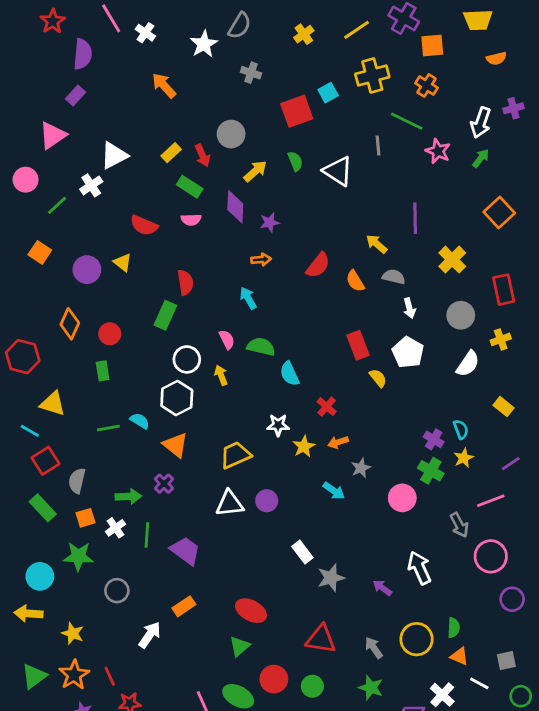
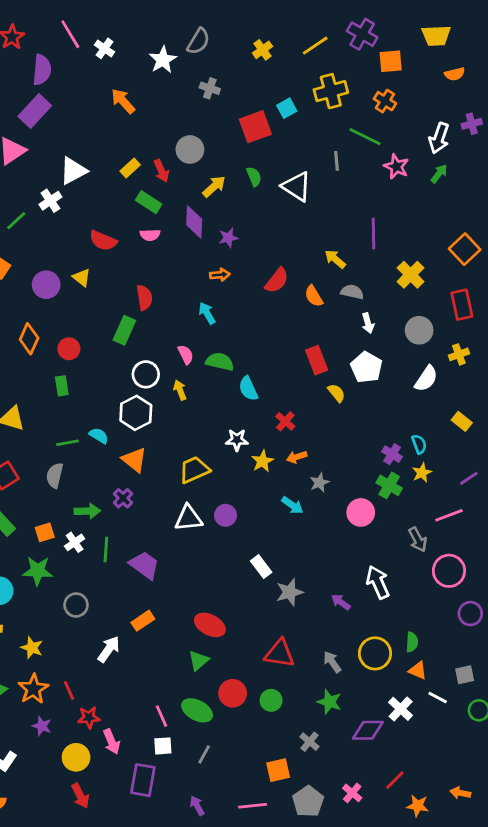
purple rectangle: (75, 95) -> (35, 111), size x1.6
orange square: (499, 212) -> (465, 249), moved
gray semicircle: (77, 481) -> (55, 475), moved

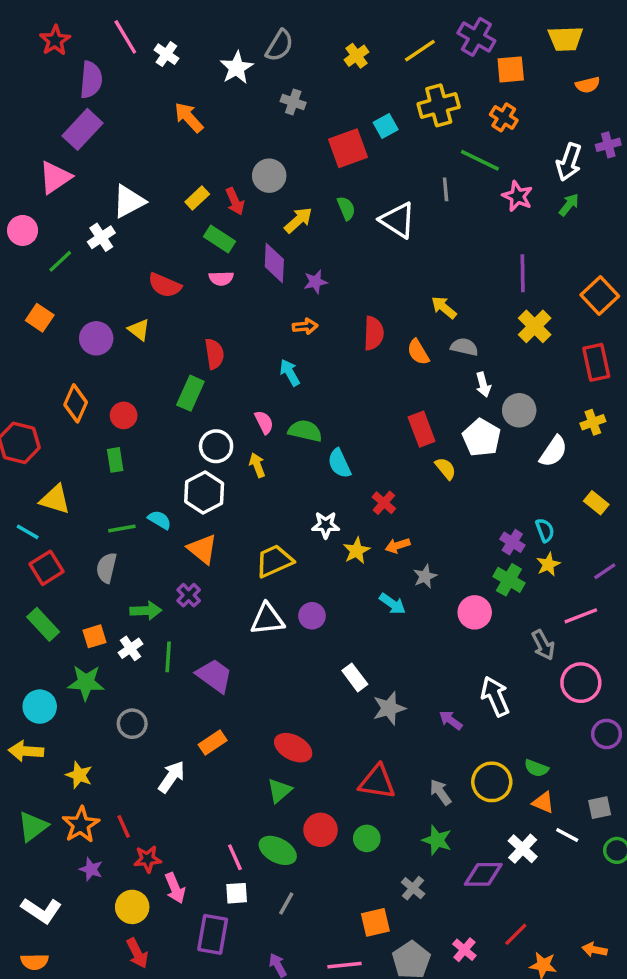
purple line: (374, 233) -> (523, 273), moved
red semicircle: (277, 280) -> (374, 333), turned -36
gray circle: (419, 330) -> (519, 410), moved
green semicircle: (412, 642) -> (536, 768), turned 108

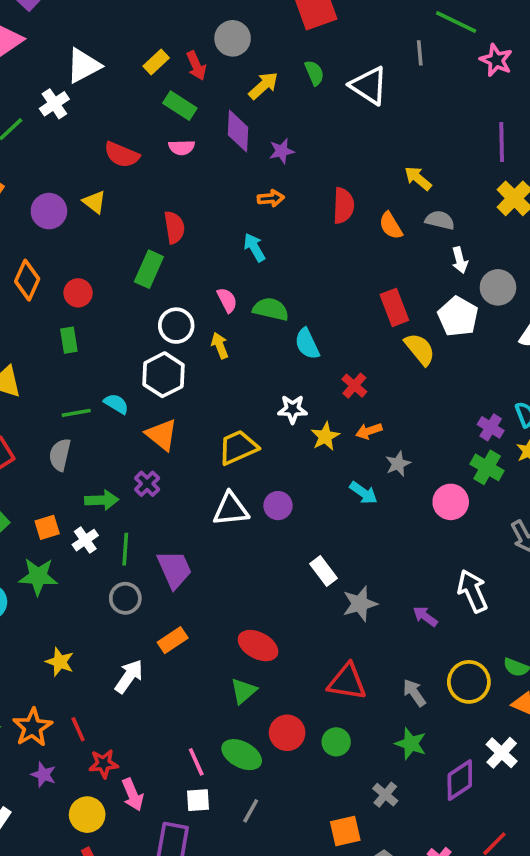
yellow semicircle: (446, 469) -> (420, 349), size x1.4
purple trapezoid: (214, 676) -> (174, 569), turned 30
gray circle: (132, 724) -> (125, 598), moved
yellow star: (79, 775) -> (60, 662), moved
purple diamond: (483, 874) -> (460, 780), turned -33

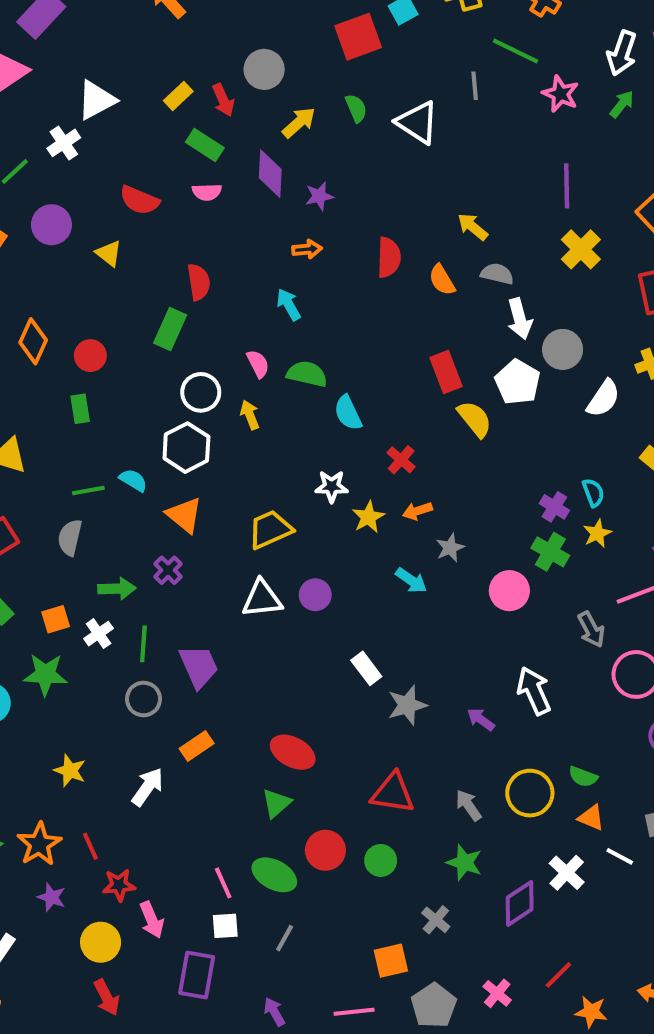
purple circle: (49, 211) -> (52, 225), moved
white arrow: (460, 260) -> (520, 319), size x1.4

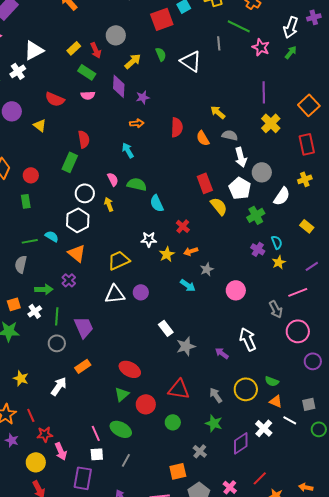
green cross: (550, 552) -> (256, 215), moved, turned 30
red circle: (325, 850) -> (146, 404), moved

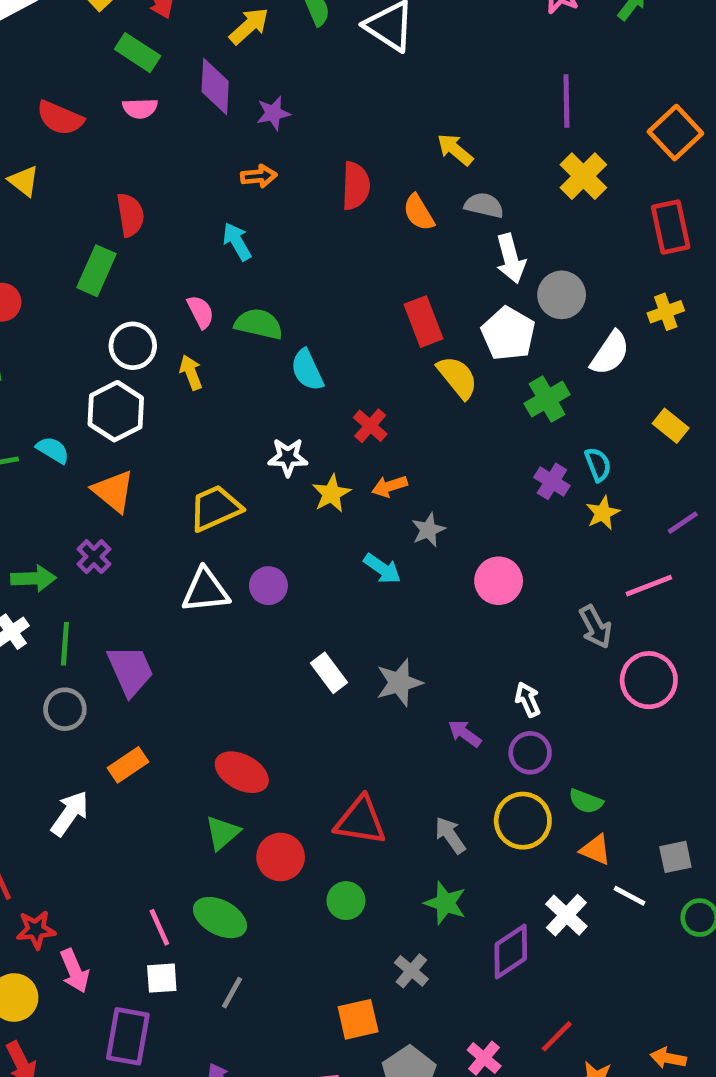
white arrow: (248, 339) -> (528, 699), size x0.6
gray star: (186, 346) -> (399, 683), moved
purple circle: (313, 361) -> (530, 753), moved

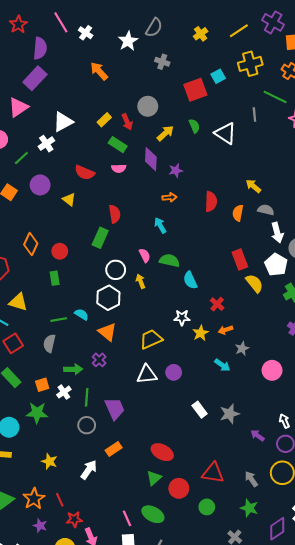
orange semicircle: (419, 213) -> (238, 213), turned 42

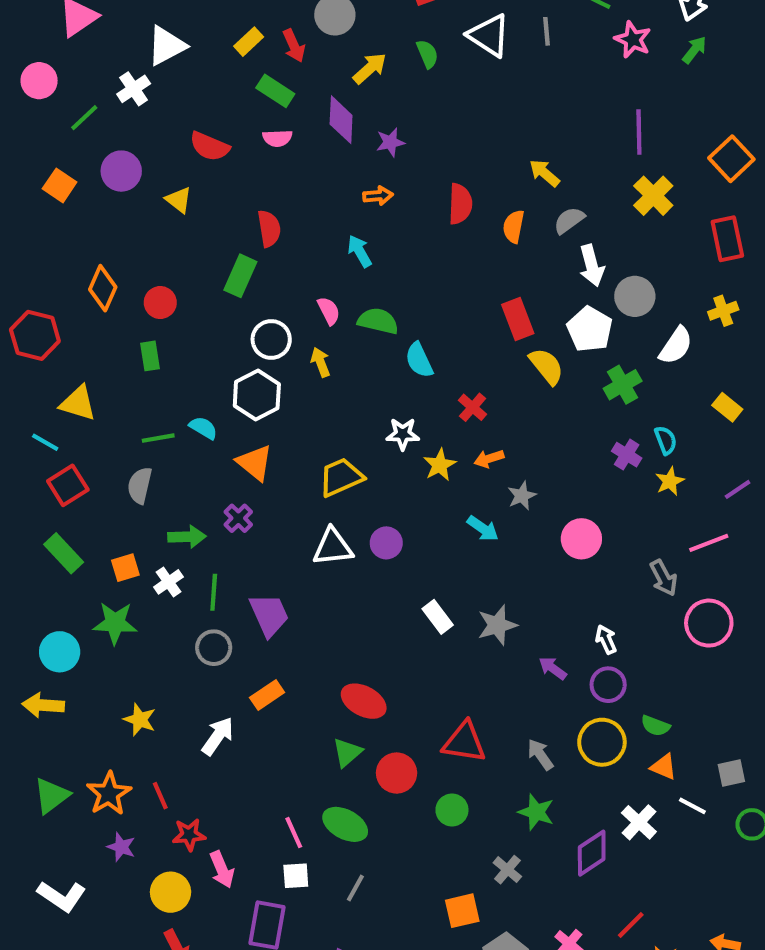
white triangle: (225, 133) -> (489, 35), moved
gray semicircle: (266, 210) -> (569, 220), turned -49

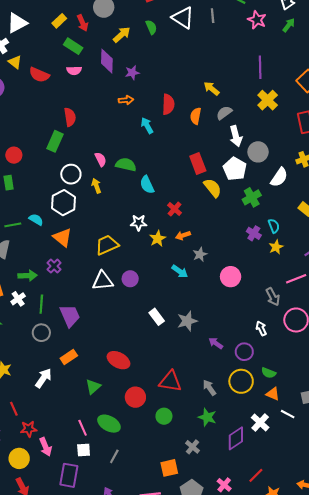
yellow triangle: (179, 200) -> (15, 62), moved
cyan arrow: (360, 251) -> (147, 125), moved
white arrow: (606, 639) -> (261, 328), moved
green triangle: (347, 752) -> (93, 387), moved

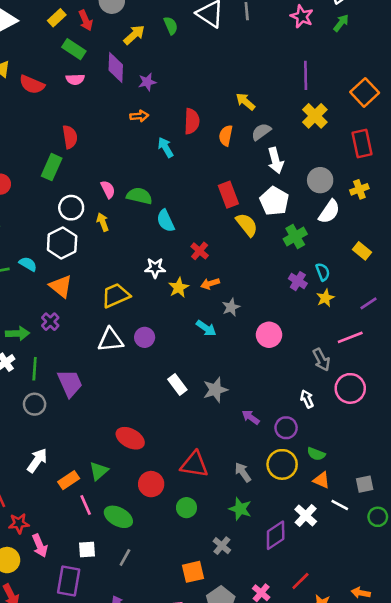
gray circle: (258, 152) -> (320, 180), moved
orange rectangle: (69, 357) -> (69, 480), moved
pink line: (83, 428) -> (86, 505), moved

